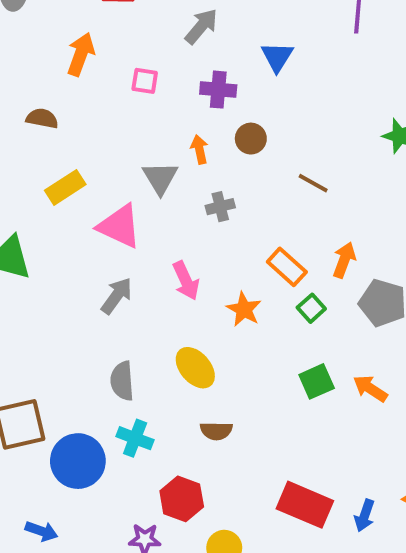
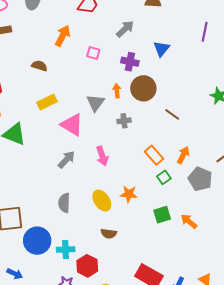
brown circle: (251, 139) -> (143, 88), size x1.6
orange star: (244, 309) -> (129, 194), moved, turned -30
cyan cross: (135, 438) -> (66, 250), moved, turned -30

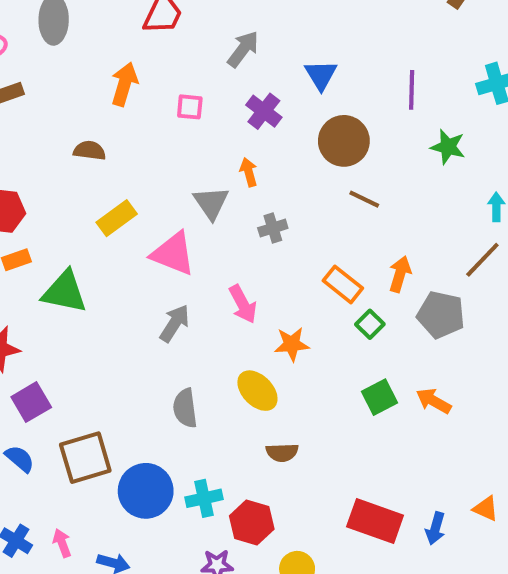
purple line: (205, 32) -> (412, 90), moved
purple cross: (130, 62) -> (264, 111), turned 36
brown circle: (143, 88) -> (344, 141), moved
orange star: (129, 194) -> (292, 344), moved

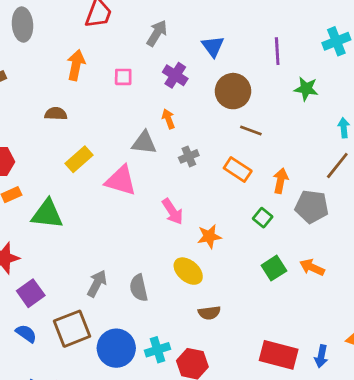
gray triangle: (211, 203) -> (144, 143), turned -44
orange rectangle: (343, 284) -> (238, 169), moved
gray arrow: (175, 323) -> (97, 283), moved

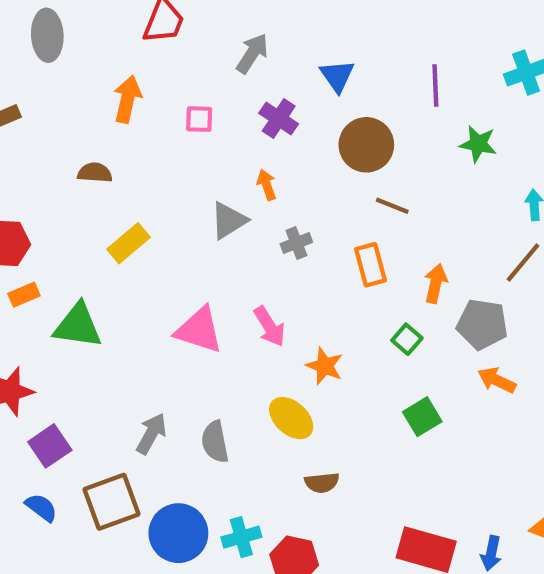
gray triangle: (144, 143) -> (229, 220), turned -40
orange rectangle: (238, 169) -> (371, 265), turned 40
pink triangle: (121, 181) -> (199, 330), moved
orange star: (209, 236) -> (325, 366), turned 30
orange arrow: (312, 267) -> (497, 380), moved

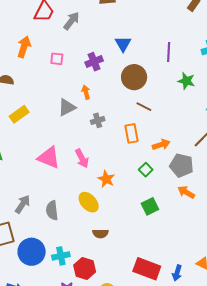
gray arrow: (252, 53) -> (71, 21), moved
purple cross: (279, 119) -> (94, 62), turned 30
orange arrow: (436, 283) -> (161, 145), turned 54

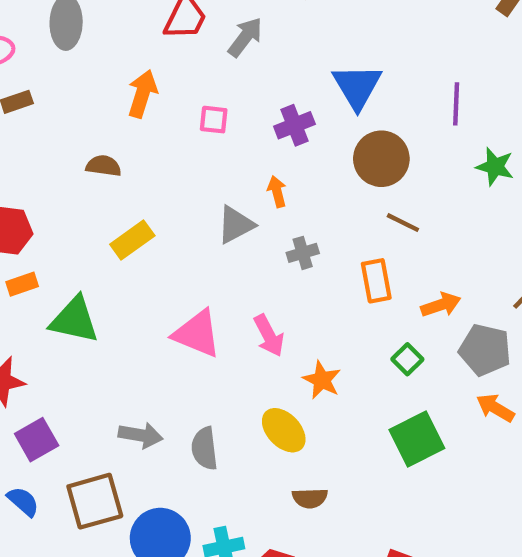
blue triangle: (123, 44) -> (357, 86), size x1.4
gray arrow: (23, 204) -> (141, 435), turned 66
green square: (150, 206) -> (417, 439), size x1.4

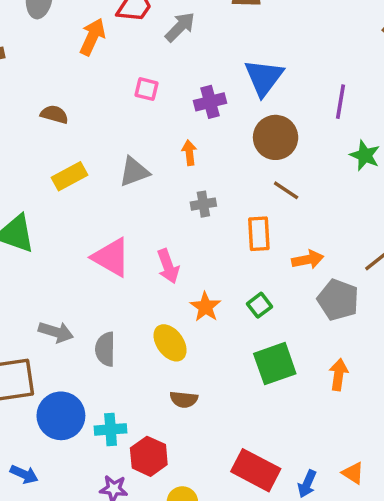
orange arrow: (142, 94) -> (92, 37), moved
gray triangle: (236, 225) -> (134, 172), moved
green square: (407, 359) -> (259, 305), moved
orange arrow: (495, 408) -> (338, 375), moved, turned 60

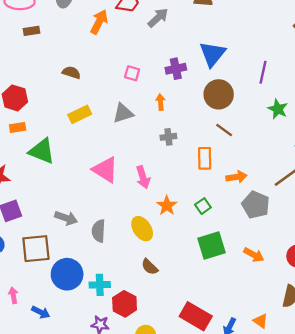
pink square: (146, 89) -> (132, 73), moved
orange arrow: (338, 375) -> (254, 255), turned 108
brown semicircle: (184, 399) -> (150, 267), turned 36

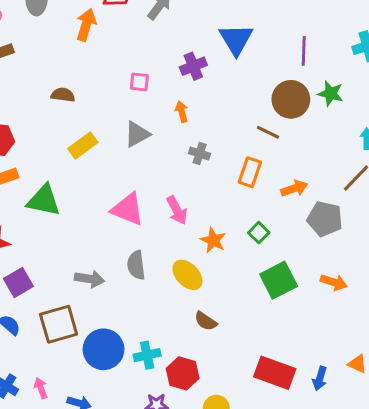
brown circle: (219, 94) -> (291, 99), moved
gray cross: (168, 137) -> (200, 153), turned 35
orange rectangle: (205, 158) -> (250, 172), turned 30
gray semicircle: (99, 231) -> (136, 265), moved

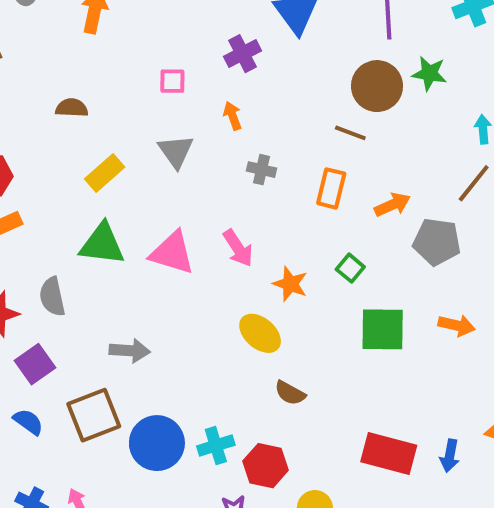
gray triangle: (137, 134) -> (176, 151), turned -32
green triangle: (44, 200) -> (102, 244), moved
gray semicircle: (136, 265) -> (52, 297), moved
green square: (279, 280) -> (383, 329), turned 33

